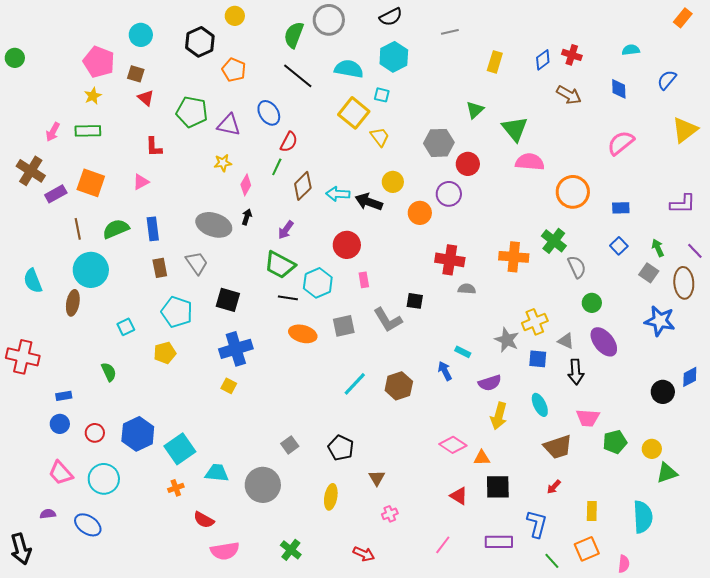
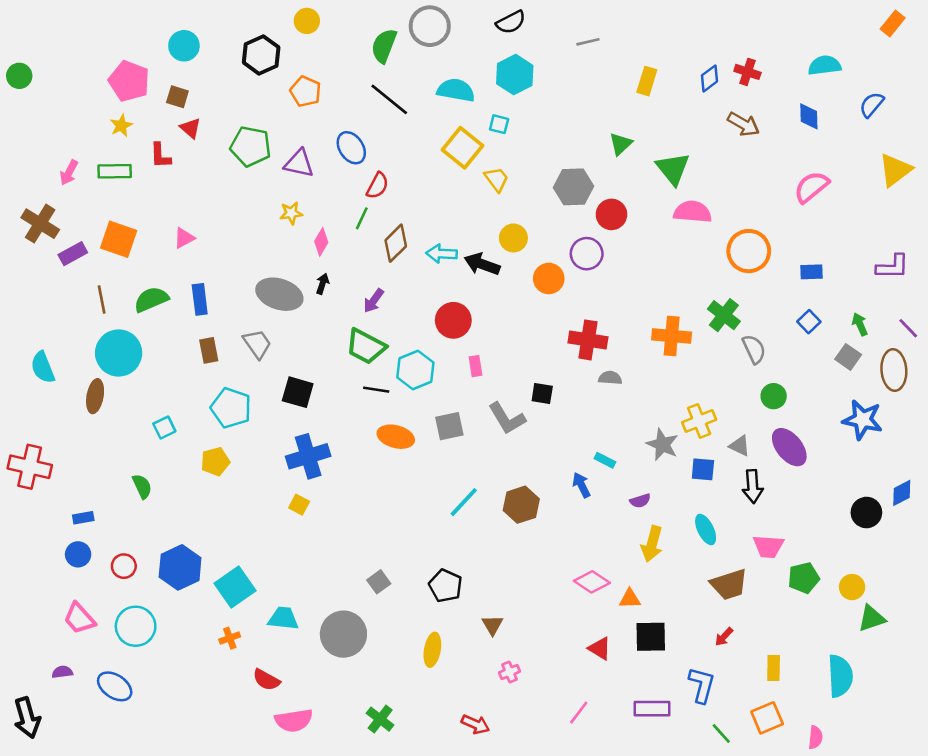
cyan semicircle: (631, 50) -> (825, 65), size x1.4
red L-shape: (154, 147) -> (160, 156), moved
purple semicircle: (490, 383) -> (640, 501), size x0.7

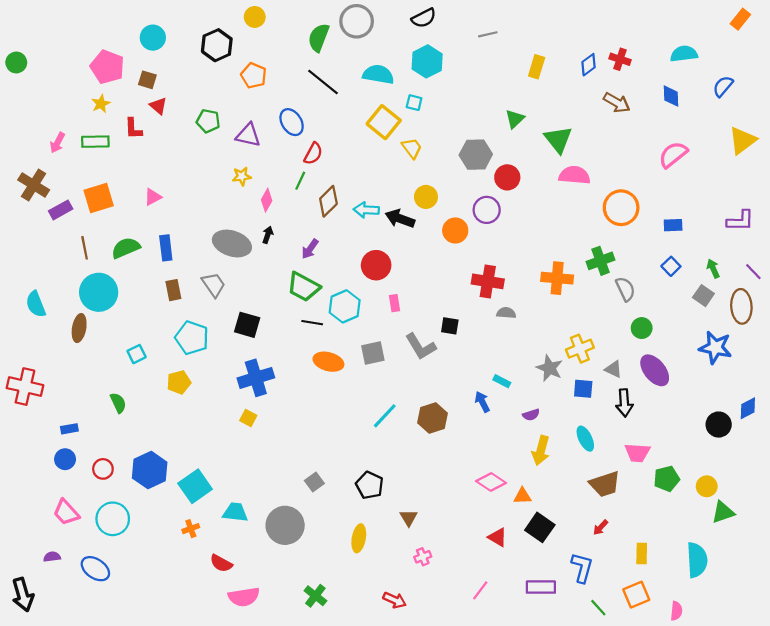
green pentagon: (251, 146) -> (208, 121), size x0.7
orange square: (119, 239) -> (99, 198), turned -36
green cross: (724, 315) -> (600, 261), turned 32
black square: (651, 637) -> (540, 527), turned 36

